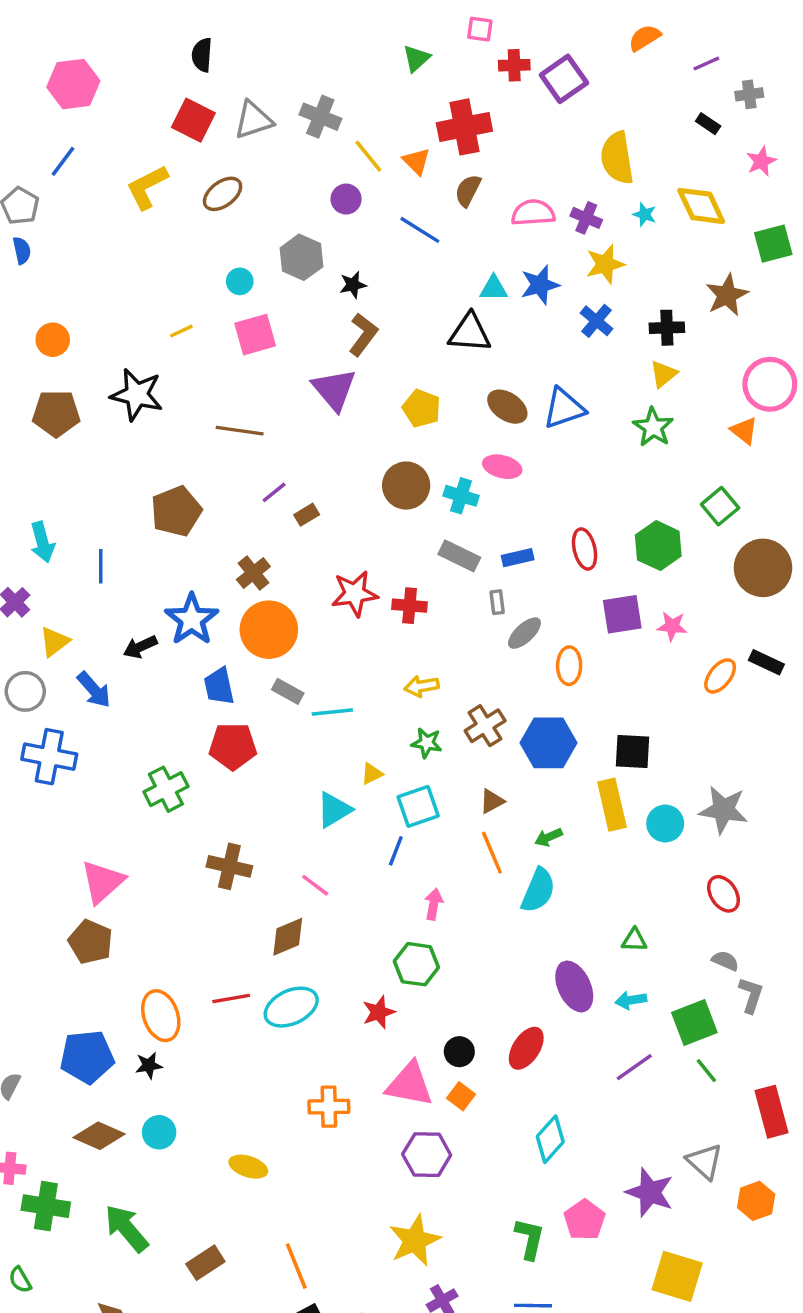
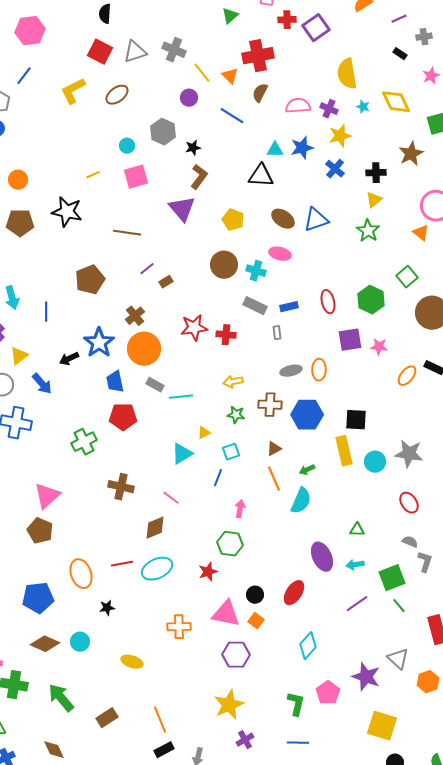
gray ellipse: (524, 633) -> (291, 371), moved, turned 30
brown cross: (485, 726) -> (270, 405), turned 35
cyan square: (418, 806) -> (231, 452), size x0.7
black star: (149, 1065) -> (107, 608), moved

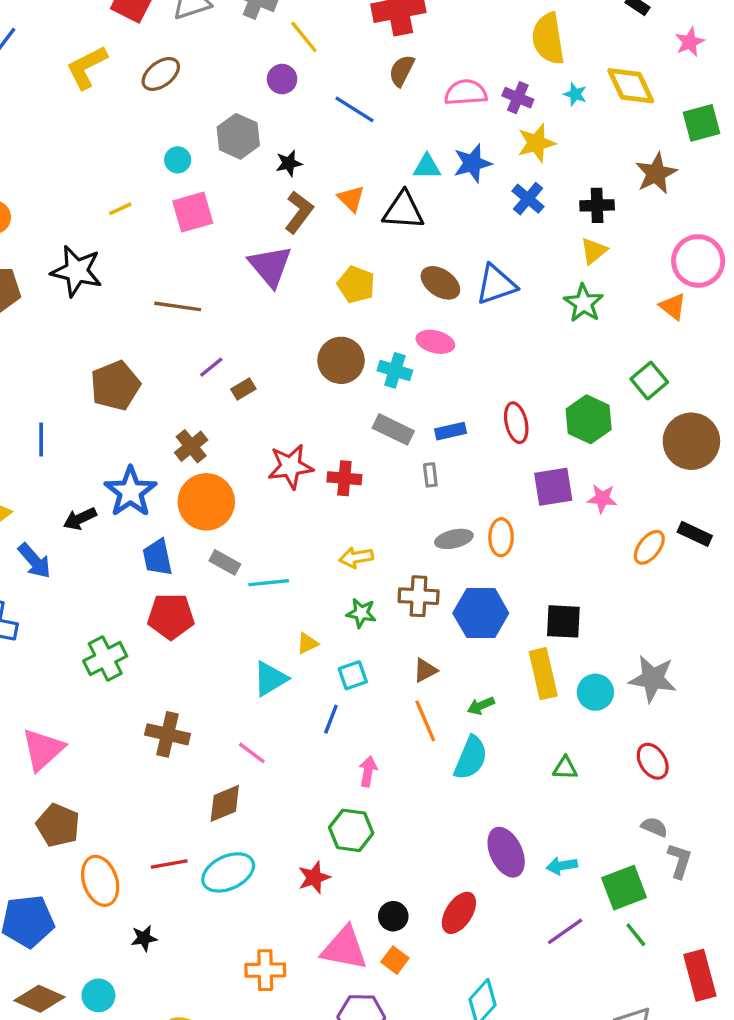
orange triangle: (230, 76) -> (351, 199), moved
green triangle: (357, 530) -> (565, 768), moved
brown pentagon: (40, 531) -> (58, 825), moved

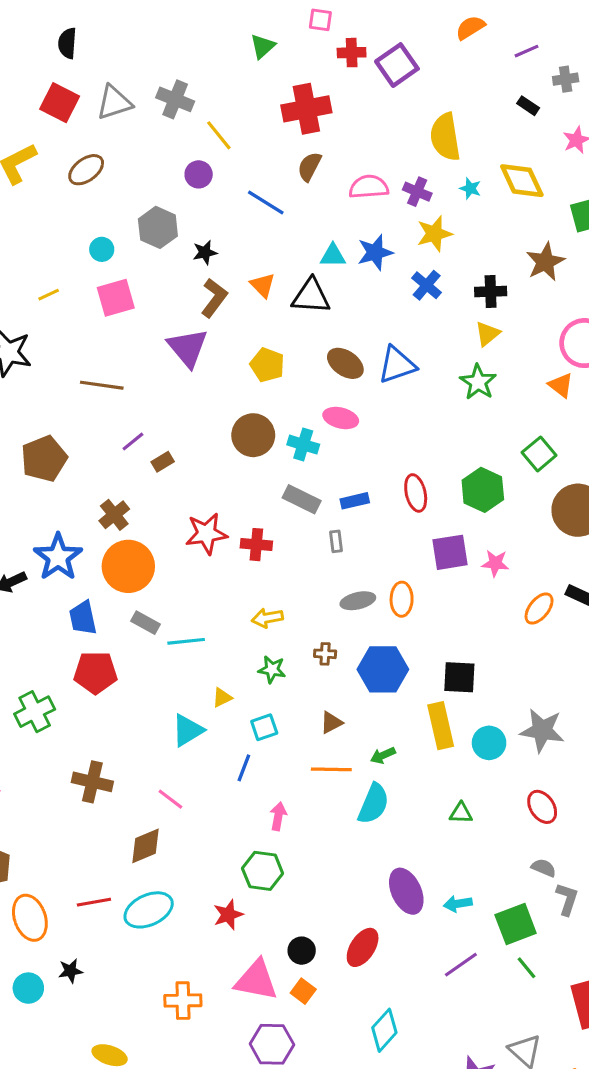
brown cross: (419, 596) -> (325, 654), size x0.6
orange line: (425, 721) -> (331, 769), turned -66
cyan circle: (98, 995) -> (28, 988), moved

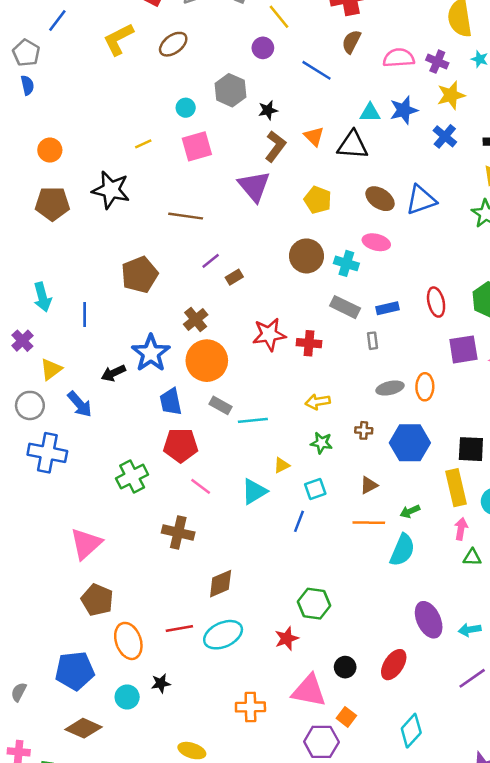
pink line: (170, 799) -> (201, 486), moved
pink arrow: (278, 816) -> (461, 529), moved
orange square: (303, 991) -> (346, 717), moved

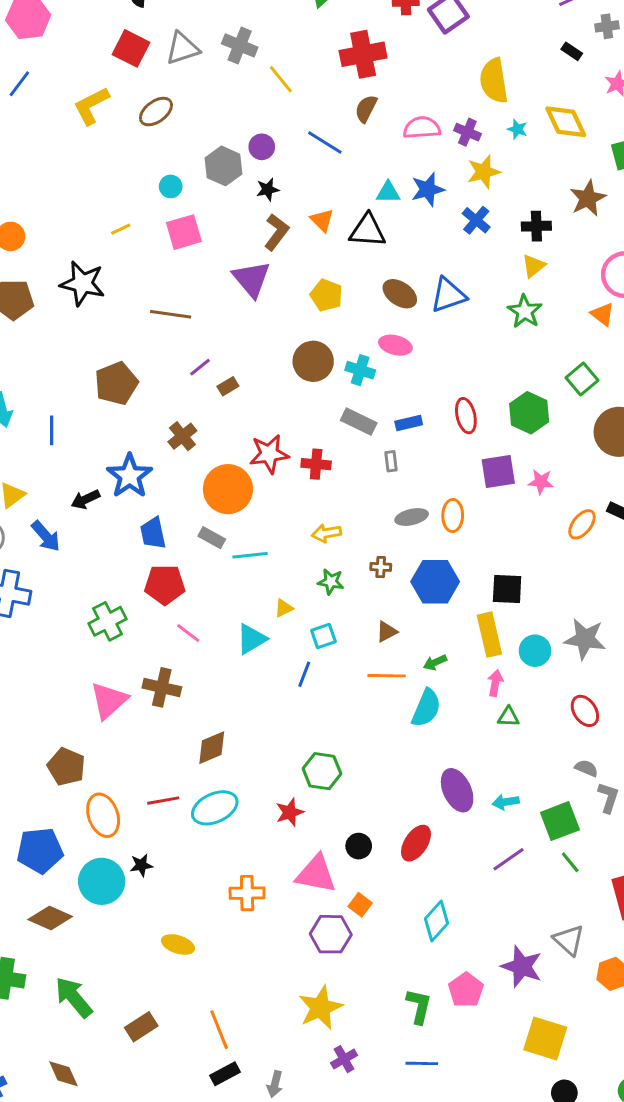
purple circle: (263, 48) -> (262, 147), moved
orange circle: (207, 361) -> (228, 489), moved
pink triangle: (86, 544) -> (109, 701), moved
cyan circle: (127, 697) -> (102, 881), size x1.6

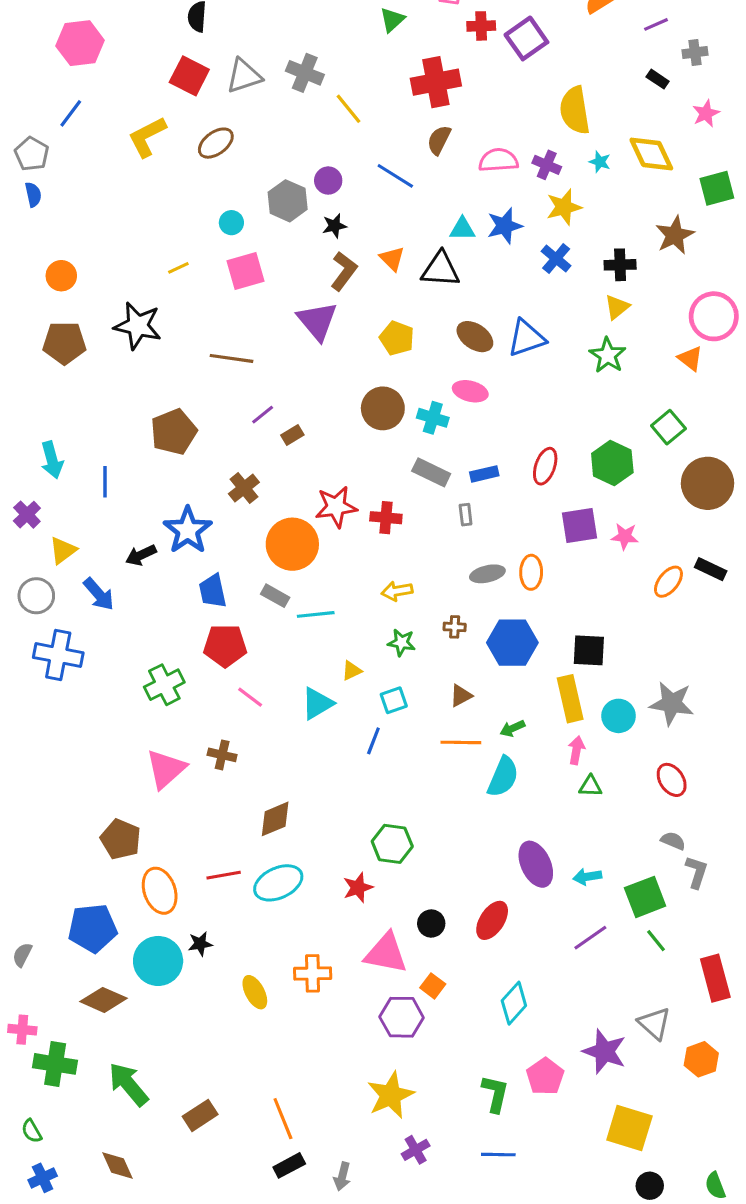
red ellipse: (466, 416) -> (545, 466), turned 32
brown cross: (162, 687) -> (222, 755), size x0.7
yellow ellipse: (178, 944) -> (255, 992), moved, turned 44

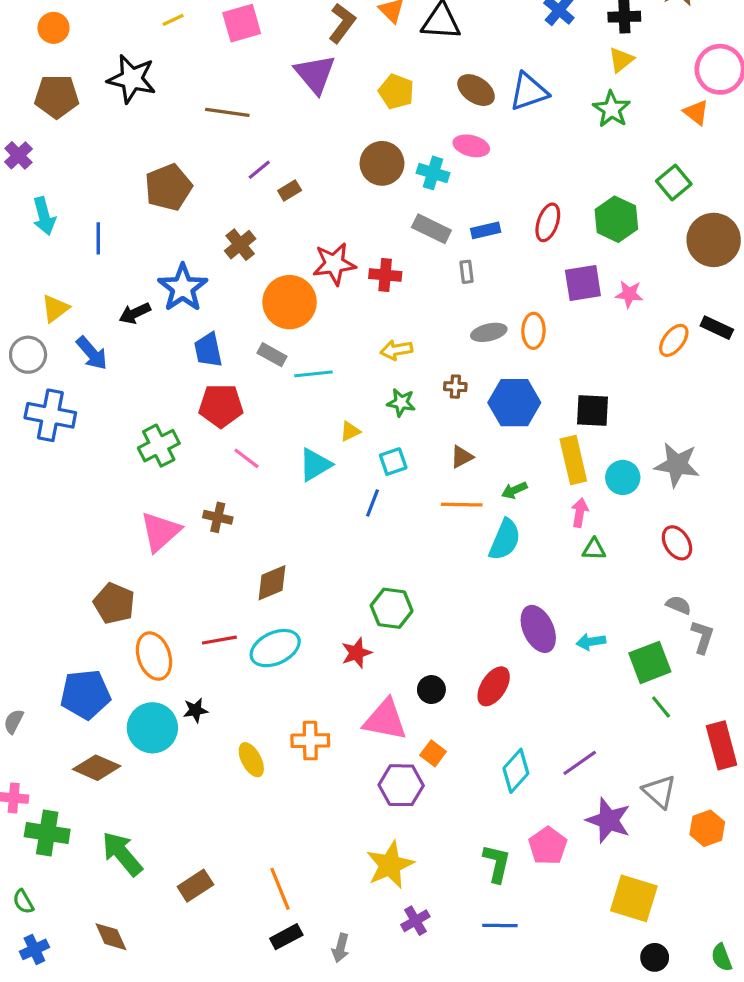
purple cross: (27, 515) -> (18, 155), moved
purple line: (590, 938) -> (580, 763), moved

